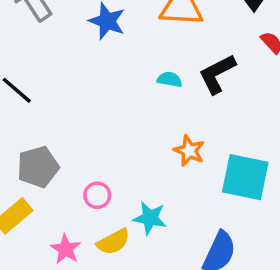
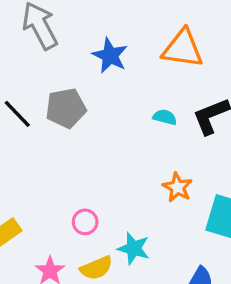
gray pentagon: (38, 167) -> (66, 108), moved

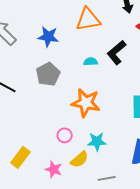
gray pentagon: (66, 108) -> (48, 74), moved
orange star: (177, 187) -> (86, 103), moved, size x1.6

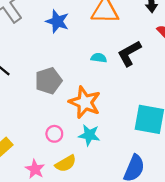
gray pentagon: (48, 74) -> (48, 81), moved
cyan star: (97, 142) -> (89, 135), moved

